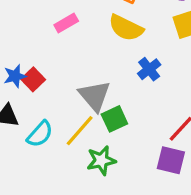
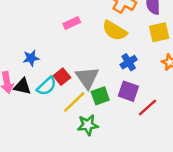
red square: (33, 79) -> (62, 77), moved
cyan semicircle: (40, 134) -> (47, 86), moved
purple square: (171, 160) -> (128, 91), moved

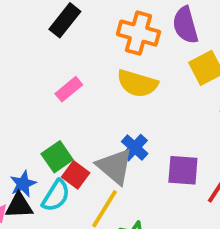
blue star: (31, 58) -> (23, 184), moved
blue cross: (129, 62) -> (135, 148), moved
green square: (100, 96) -> (57, 157), moved

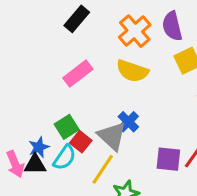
orange cross: (138, 33) -> (135, 31), turned 32
pink rectangle: (69, 89) -> (78, 74), size x1.4
purple square: (183, 170) -> (168, 159), moved

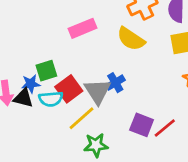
green square: (67, 127) -> (46, 71), moved
red square: (81, 142) -> (69, 89), size x1.4
cyan semicircle: (65, 158) -> (51, 99), turned 35

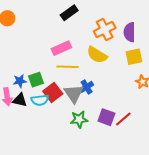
blue star: (31, 84) -> (20, 81), moved
yellow line: (82, 118) -> (68, 67), moved, turned 45
green star: (96, 145) -> (79, 119), moved

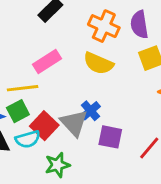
orange cross: (105, 30) -> (104, 26), turned -30
yellow line: (68, 67) -> (23, 88), moved
purple square: (106, 117) -> (110, 137), moved
green star: (79, 119) -> (57, 165), moved

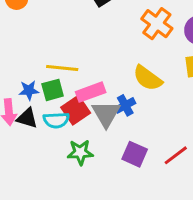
pink rectangle: (47, 61) -> (91, 92), moved
yellow semicircle: (98, 63) -> (148, 78), moved
purple square: (110, 137) -> (135, 154), moved

